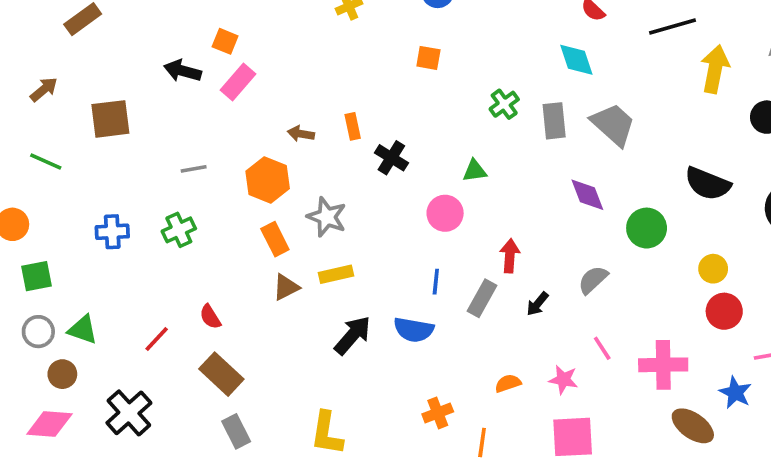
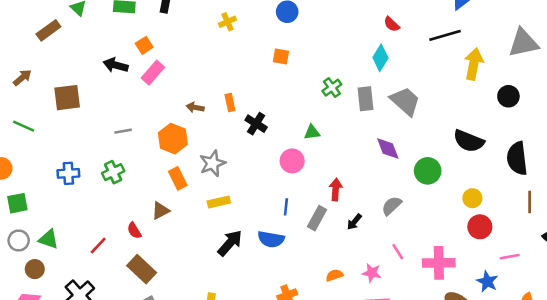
orange square: (225, 41) -> (144, 45), turned 35
cyan diamond: (576, 60) -> (380, 58), turned 50
gray star: (327, 217) -> (213, 163), turned 30
brown triangle: (286, 287) -> (160, 211), moved

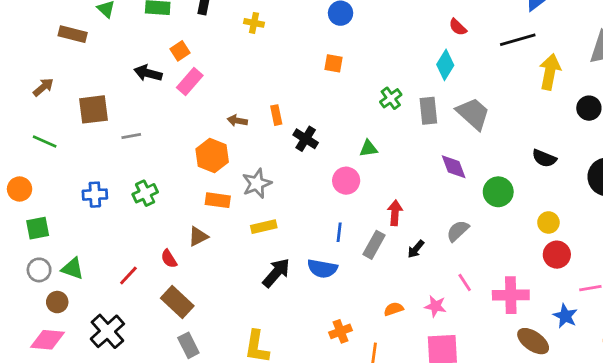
yellow cross: (227, 22) -> (254, 23), moved, turned 35
brown rectangle: (48, 30) -> (73, 34), turned 50
gray line: (123, 131) -> (131, 136), moved
black semicircle: (469, 141) -> (544, 158), size x0.7
orange rectangle: (178, 178) -> (218, 200), turned -55

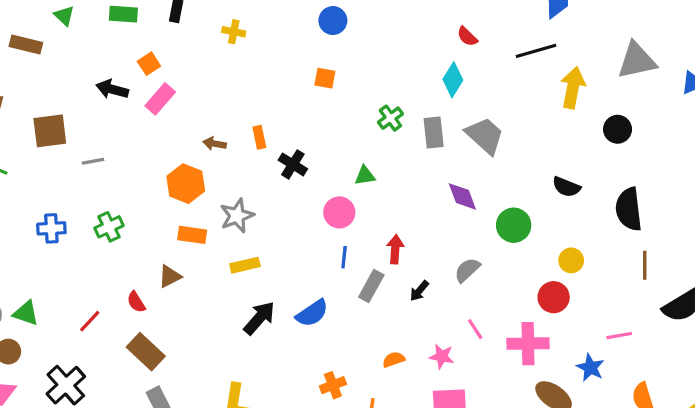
blue line: (339, 232) -> (344, 257), moved
red circle: (557, 255) -> (554, 297), moved
blue semicircle: (322, 269) -> (312, 313), turned -44

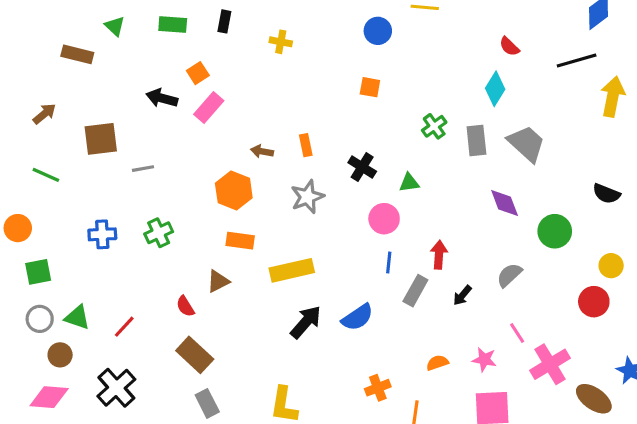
black cross: (293, 164) -> (362, 167), moved
gray star: (237, 216) -> (307, 197), moved
yellow rectangle: (245, 265) -> (292, 270), size x1.5
red line: (90, 321) -> (124, 327), moved
pink cross: (528, 344) -> (550, 364), moved, turned -30

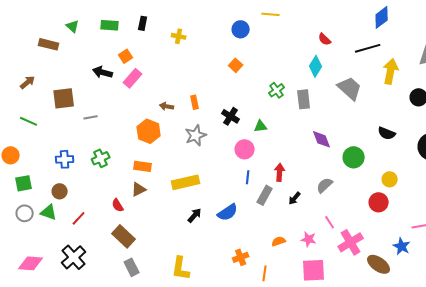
orange square: (370, 87) -> (236, 65), turned 32
gray trapezoid: (527, 144) -> (350, 88), moved
orange rectangle: (240, 241) -> (143, 166), moved
black arrow: (306, 322) -> (195, 215), size x0.7
brown circle: (60, 355) -> (60, 191), moved

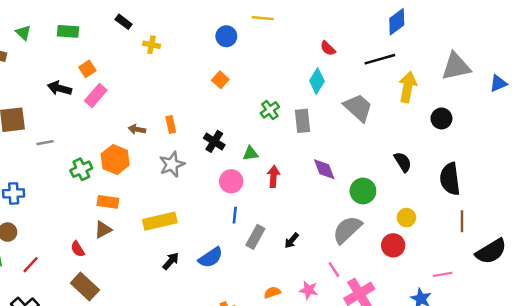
black rectangle: (143, 23) -> (124, 22), moved, turned -64
black semicircle: (387, 133) -> (403, 162), turned -144
green cross: (101, 158) -> (81, 169), moved
red arrow: (280, 172) -> (273, 176), moved
gray semicircle: (325, 185) -> (347, 230), moved, size x1.5

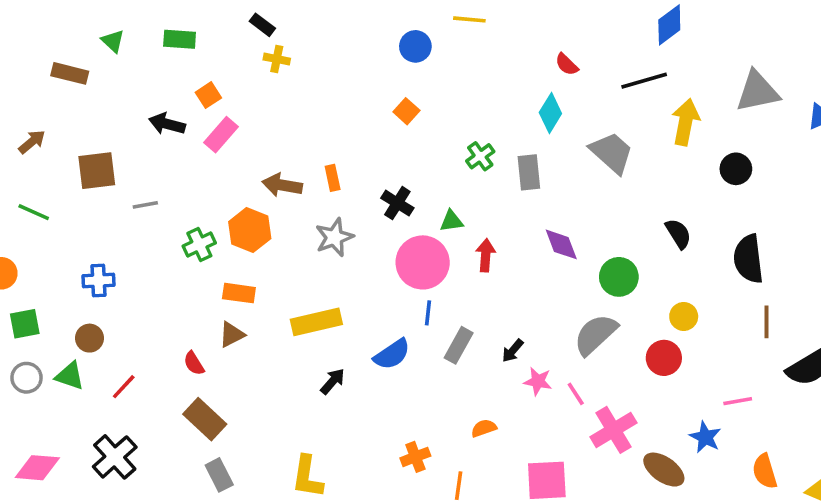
yellow cross: (151, 45) -> (277, 59), moved
brown arrow: (137, 129) -> (282, 185), size x1.5
pink circle: (231, 181) -> (423, 262), size x1.5
blue semicircle: (211, 257) -> (392, 354), moved
pink star: (309, 290) -> (538, 381), moved

